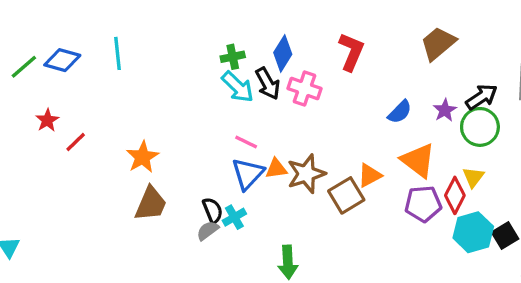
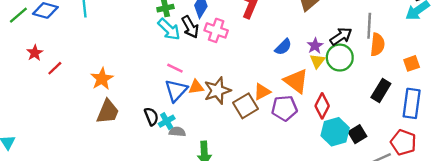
yellow triangle: (473, 177) -> (317, 61), moved
purple pentagon: (423, 204) -> (284, 108), moved
gray semicircle: (208, 231) -> (177, 132), moved, turned 42

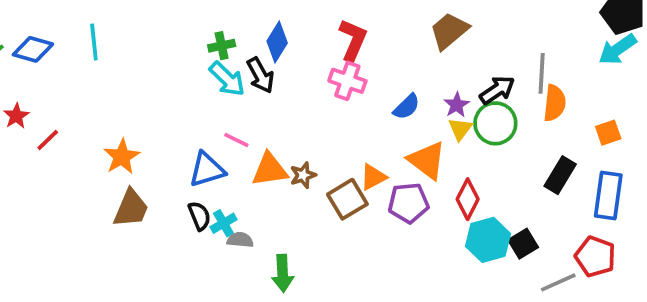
pink cross: (216, 30) -> (347, 81), moved
orange triangle: (196, 87) -> (270, 170), size x1.5
blue triangle: (176, 91) -> (207, 170), moved, turned 30
brown star: (217, 91) -> (303, 175), size x0.6

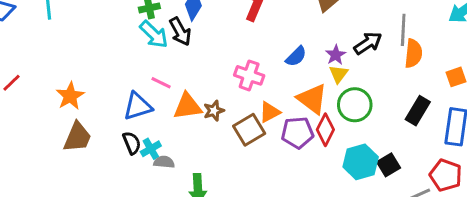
pink cross: (347, 81) -> (249, 75), moved
green circle: (495, 123) -> (355, 105), moved
red diamond: (468, 199) -> (325, 130), moved

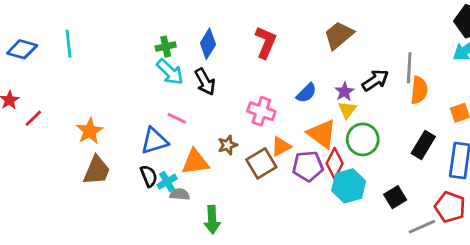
black arrow: (180, 31) -> (205, 82), moved
orange triangle: (187, 106) -> (195, 162), moved
cyan hexagon: (361, 162) -> (349, 186), moved

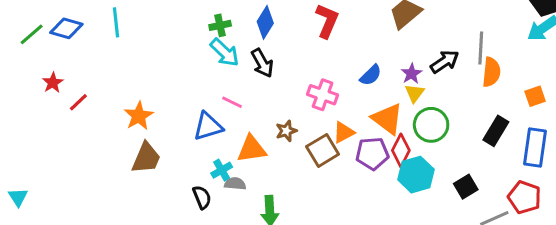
black semicircle: (149, 176) -> (202, 197), moved

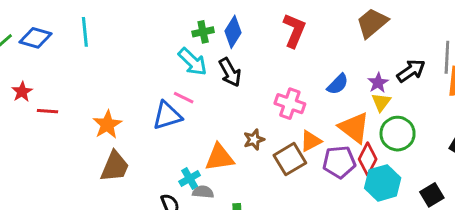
green cross: (220, 25) -> (203, 32), moved
red line: (78, 102) -> (47, 111), turned 48
pink line: (232, 102) -> (184, 98), moved
blue triangle: (208, 126) -> (167, 116), moved

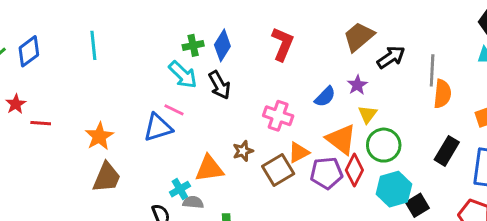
cyan line: (85, 32) -> (93, 45), moved
blue diamond: (35, 38) -> (29, 51), turned -52
black arrow: (411, 71) -> (391, 57), moved
purple star: (378, 83) -> (357, 85), moved
cyan hexagon: (383, 183) -> (394, 189), moved

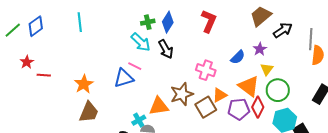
brown star: (243, 151) -> (182, 94), size x1.6

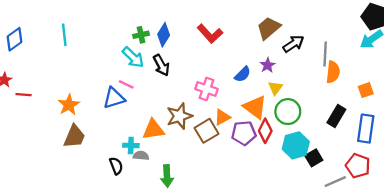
red L-shape: (209, 21) -> (210, 34), turned 115
cyan cross: (139, 120) -> (131, 145), turned 32

